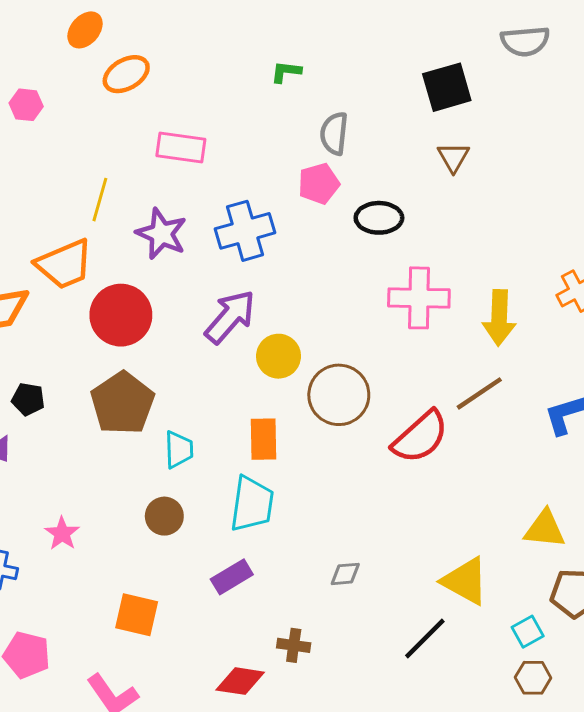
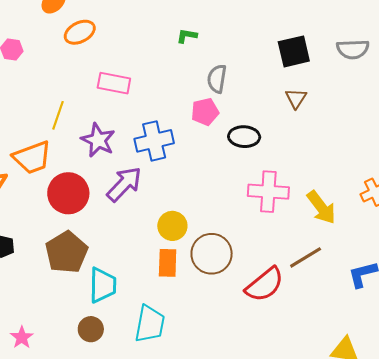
gray semicircle: (525, 41) -> (353, 49), moved
purple arrow: (230, 317) -> (124, 184), moved
yellow arrow: (499, 318) -> (321, 207), turned -42
orange rectangle: (263, 439) -> (168, 263), moved
cyan trapezoid: (179, 450) -> (103, 285), size x1.4

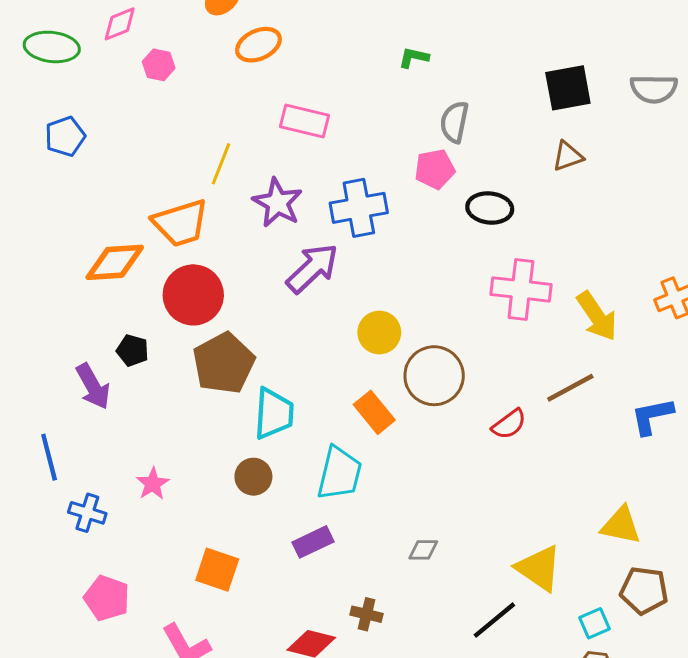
brown triangle: (296, 98) -> (568, 156), turned 35
red circle: (68, 193) -> (193, 295), moved
orange rectangle: (168, 263) -> (374, 412), moved, turned -44
red semicircle: (265, 285) -> (509, 424), size x0.6

